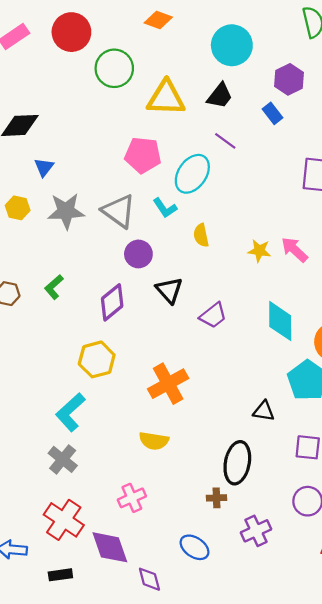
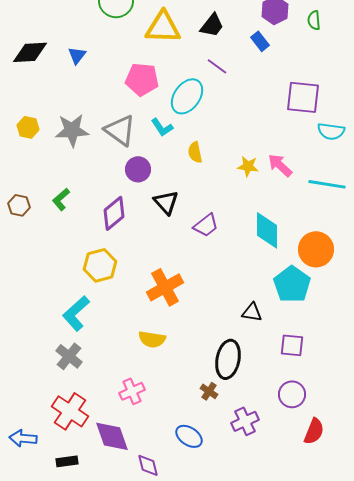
blue triangle: (44, 167) -> (77, 55), moved
brown cross: (216, 498) -> (209, 391), turned 36

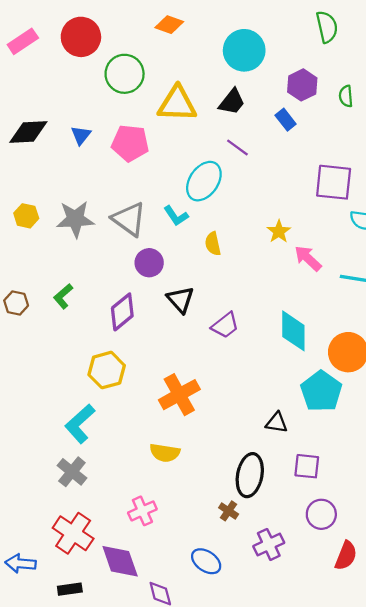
pink pentagon: (142, 79) -> (130, 143), moved
yellow star: (248, 166) -> (279, 231), moved, turned 30
purple square: (292, 345) -> (307, 466), moved

